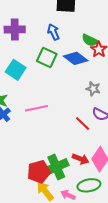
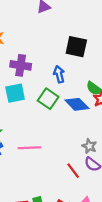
cyan square: (16, 70) -> (15, 93), moved, turned 36
gray star: (93, 89) -> (89, 146), moved

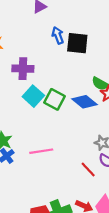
blue arrow: (59, 74) -> (58, 35), moved
cyan square: (15, 93) -> (33, 96), moved, turned -30

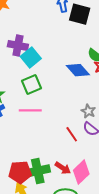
purple cross: (23, 69) -> (18, 45), moved
green square: (55, 99) -> (32, 85), moved, turned 30

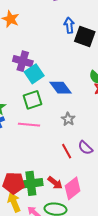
blue diamond: (78, 70) -> (60, 88), moved
gray star: (88, 111) -> (68, 119), moved

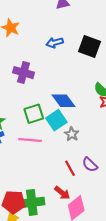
blue arrow: (69, 25) -> (55, 43), moved, turned -98
cyan square: (34, 74) -> (56, 120), moved
red arrow: (55, 183) -> (62, 193), moved

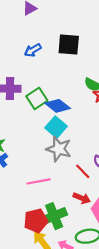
green square: (34, 114) -> (37, 98), moved
gray star: (72, 134) -> (59, 149), moved, size x1.6
pink line: (30, 140) -> (39, 181), moved

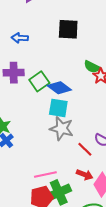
blue arrow: (33, 50) -> (20, 38), moved, turned 35
cyan square: (56, 127) -> (58, 108), turned -30
pink line: (39, 181) -> (45, 174), moved

